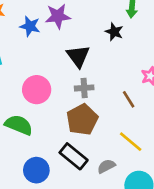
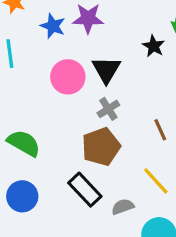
gray cross: (84, 88) -> (108, 109), turned -36
pink circle: (37, 90) -> (68, 77), moved
blue circle: (36, 170) -> (22, 196), moved

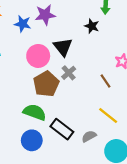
green semicircle: (24, 143) -> (35, 112), moved
brown pentagon: (101, 147) -> (46, 84), moved
blue circle: (22, 196) -> (32, 140), moved

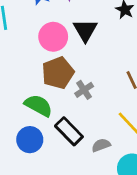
gray cross: (69, 73) -> (84, 90), moved

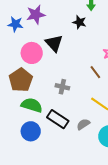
brown pentagon: (58, 73) -> (21, 80), moved
gray cross: (84, 90) -> (62, 87), turned -32

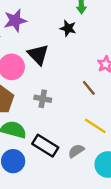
gray cross: (62, 87) -> (43, 99), moved

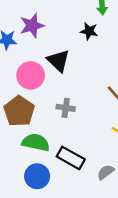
gray semicircle: (76, 151) -> (106, 172), moved

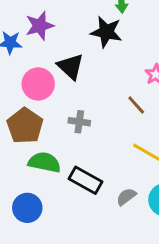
black star: (89, 31) -> (106, 32), size x1.5
blue circle: (37, 176) -> (27, 208), moved

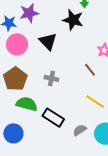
pink circle: (38, 84) -> (17, 44), moved

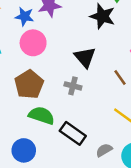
black triangle: (48, 41) -> (85, 57), moved

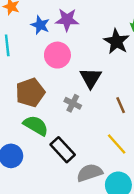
pink circle: (33, 43) -> (57, 55), moved
gray semicircle: (104, 150) -> (90, 173), size x1.5

